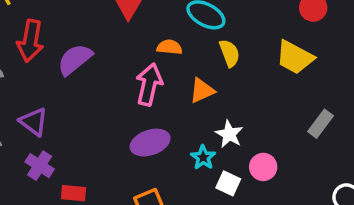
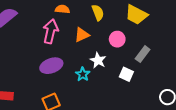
gray rectangle: (320, 124) -> (143, 54), moved
pink circle: (263, 167) -> (117, 39), moved
white square: (228, 183) -> (126, 74), moved

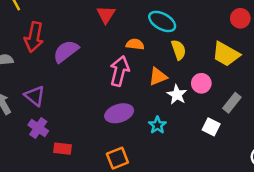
white star: (98, 60) -> (177, 95), moved

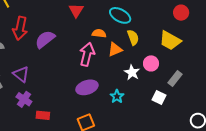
orange triangle: (158, 76) -> (115, 49), moved

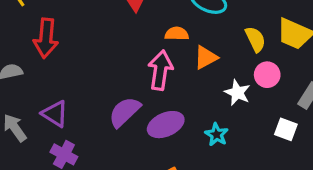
yellow semicircle: (133, 37) -> (255, 39), moved
purple semicircle: (45, 39) -> (125, 112), moved

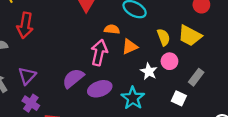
purple triangle: (55, 114) -> (27, 76), turned 36
cyan star: (217, 135) -> (133, 98), size x1.5

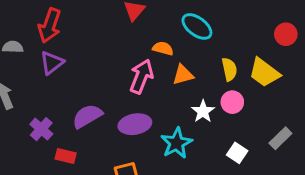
purple triangle: (27, 76) -> (52, 63), moved
gray rectangle: (196, 77) -> (280, 138), moved
purple semicircle: (73, 78) -> (87, 116), moved

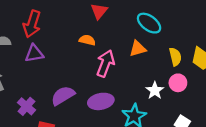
orange semicircle: (163, 48) -> (87, 40), moved
purple triangle: (52, 63) -> (34, 53), turned 30
orange triangle: (183, 75) -> (138, 49), moved

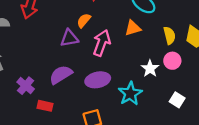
orange semicircle: (87, 40) -> (84, 20), turned -63
purple triangle: (34, 53) -> (69, 38), moved

